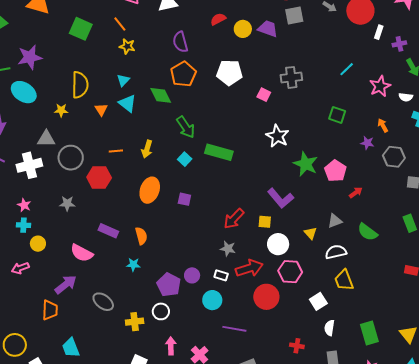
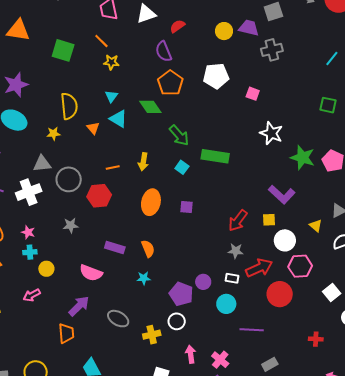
red semicircle: (218, 19) -> (177, 26), moved
gray cross: (291, 77) -> (272, 50), moved

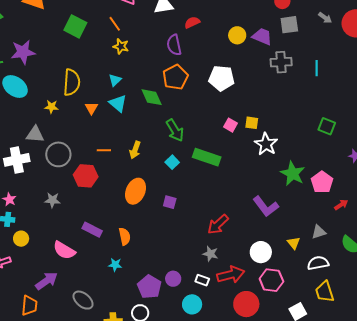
cyan line: (332, 59) -> (317, 68), moved, turned -49
pink square: (253, 94) -> (231, 125), moved
yellow square: (269, 220) -> (252, 123), moved

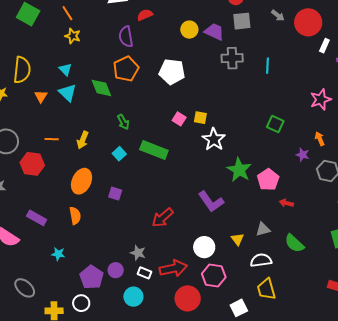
cyan triangle: (115, 80) -> (65, 69), turned -32
green arrow: (175, 130) -> (123, 122), size x0.7
red arrow: (341, 205) -> (286, 203), turned -136
orange semicircle: (125, 236) -> (75, 216), moved
gray star: (210, 254) -> (138, 253), moved

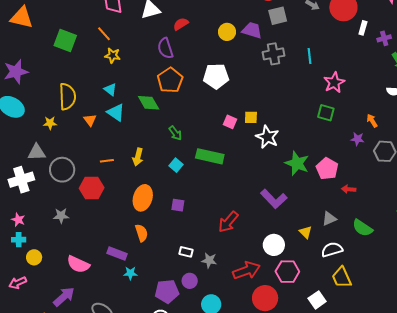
pink star: (321, 100) -> (334, 82), moved
purple rectangle: (37, 218) -> (117, 253), moved
white rectangle: (145, 273) -> (186, 252), moved
purple pentagon: (92, 277) -> (167, 291), turned -30

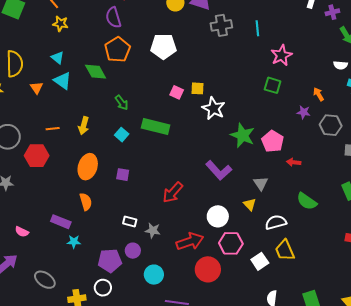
gray triangle: (329, 219) -> (261, 183), moved, turned -42
pink semicircle: (78, 264) -> (22, 232), size x0.6
white square: (317, 300) -> (260, 261), moved

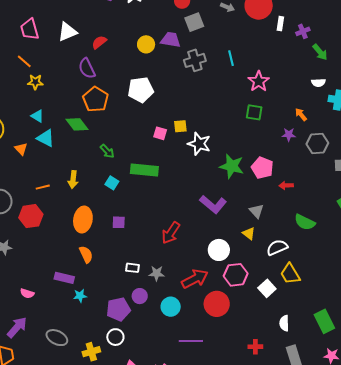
cyan circle: (154, 275) -> (171, 307), moved

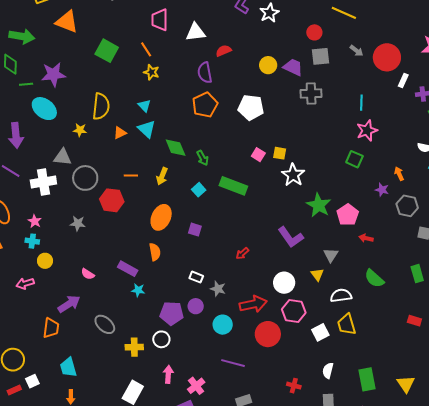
cyan line: (231, 58) -> (361, 103), moved
green diamond: (77, 124) -> (176, 148), moved
orange triangle: (21, 149) -> (120, 133), turned 32
red arrow: (171, 233) -> (242, 253), size x0.6

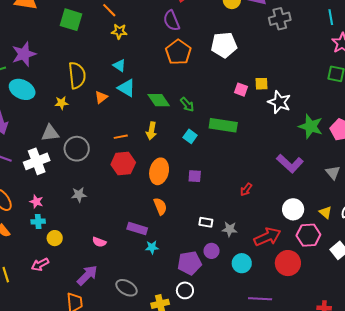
red hexagon: (112, 200) -> (123, 164), moved
yellow triangle: (317, 275) -> (325, 212), moved

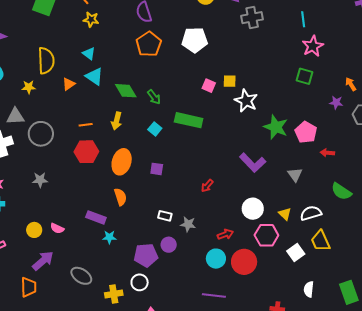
red arrow: (267, 237) -> (225, 234), size x0.6
yellow circle: (55, 238) -> (34, 230), moved
cyan circle: (242, 263) -> (216, 259), moved

